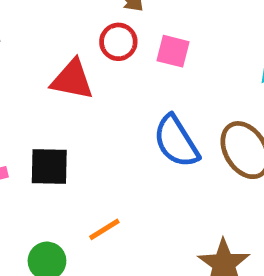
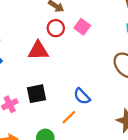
pink square: (173, 51) -> (82, 27), turned 35
blue semicircle: (176, 141) -> (82, 96), moved, size x0.7

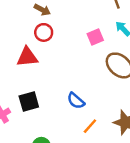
pink square: (82, 27) -> (95, 37), moved, turned 35
orange line: (69, 117) -> (90, 126), moved

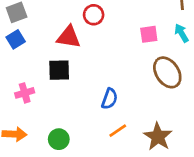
black square: (29, 101) -> (59, 70), moved
blue semicircle: (76, 101) -> (110, 99), turned -126

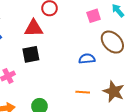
blue semicircle: (110, 99) -> (87, 59), moved, turned -105
orange line: (118, 131) -> (83, 92), turned 48

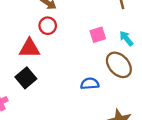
cyan arrow: (118, 11) -> (126, 38), moved
black square: (31, 54) -> (26, 78), turned -30

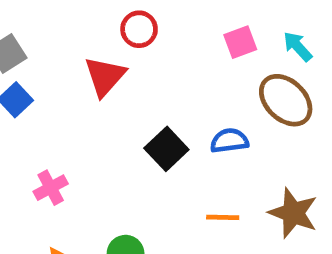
red triangle: (29, 48) -> (105, 76), turned -45
black square: (26, 78) -> (166, 149), moved

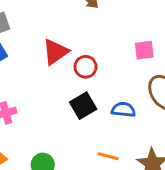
red circle: (139, 29) -> (86, 67), moved

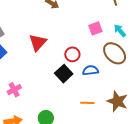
red circle: (86, 67) -> (72, 54), moved

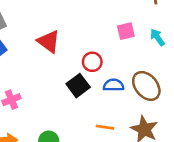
red triangle: (38, 42) -> (49, 41), turned -42
brown ellipse: (115, 53) -> (146, 86), moved

